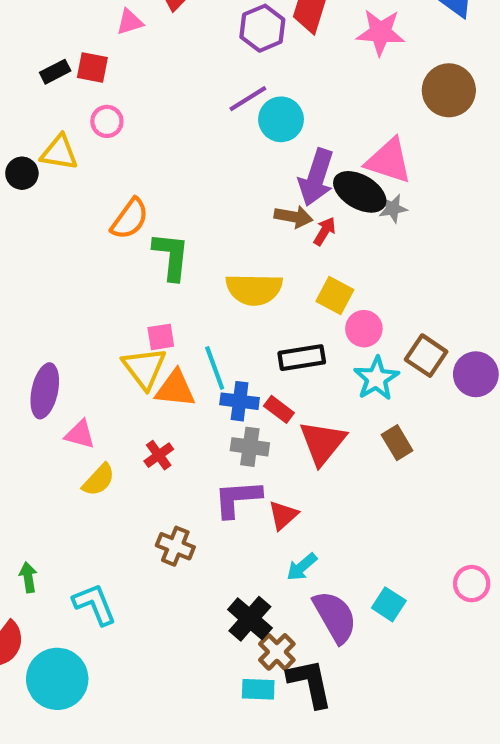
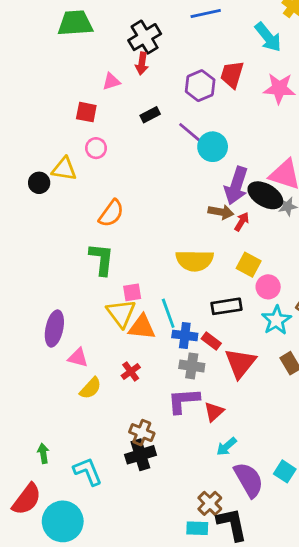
black rectangle: (55, 72) -> (150, 115), moved
purple line: (248, 99) -> (190, 133), turned 72
green L-shape: (171, 256) -> (102, 259), moved
black cross: (250, 619) -> (140, 455), moved, turned 32

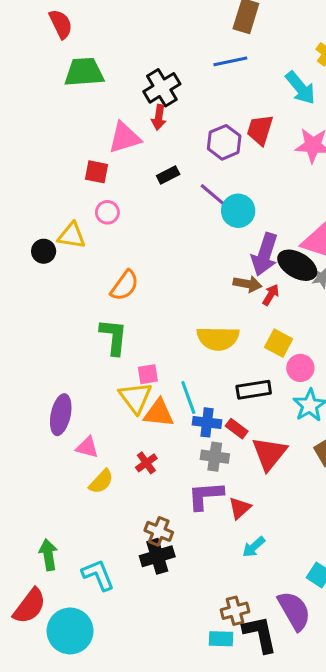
pink triangle: (111, 81) -> (125, 138), size x1.6
green arrow: (43, 453) -> (48, 555), size x1.4
purple semicircle: (249, 480) -> (294, 611), moved
brown cross: (210, 503) -> (235, 611), turned 30

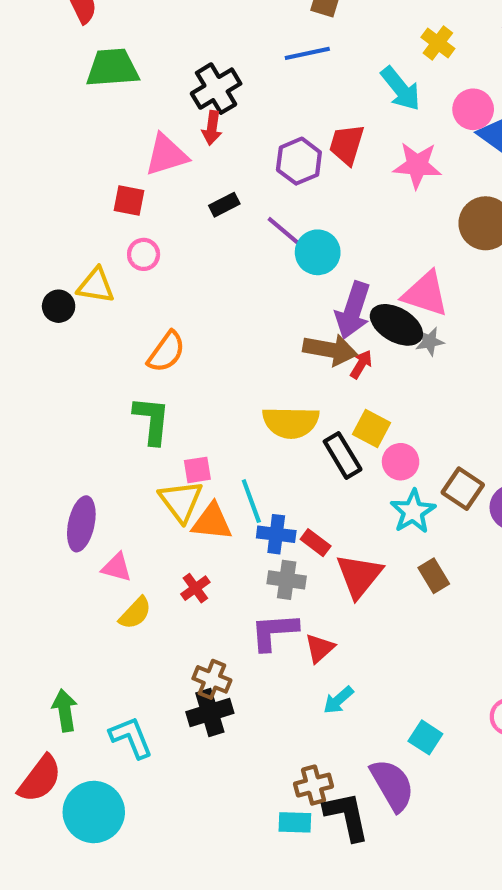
brown arrow: (247, 284) -> (330, 350), size x1.4
black rectangle: (254, 390) -> (343, 455), moved, turned 68

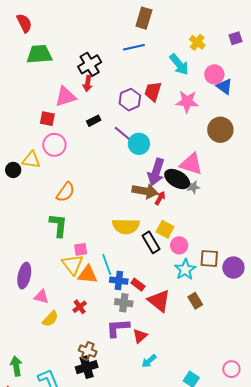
pink circle: (144, 254) -> (54, 145), size x1.5
brown square: (463, 489) -> (209, 258), turned -30
red triangle: (359, 576) -> (159, 301), turned -30

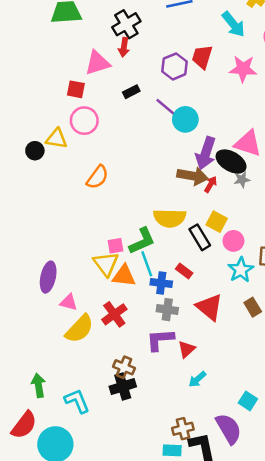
gray star: (193, 187) -> (242, 180), moved
green L-shape: (58, 225) -> (142, 241), moved, turned 60
red rectangle: (138, 285) -> (184, 271), moved
red cross: (80, 307) -> (114, 314), size x1.5
yellow semicircle: (50, 319) -> (79, 329), size x1.5

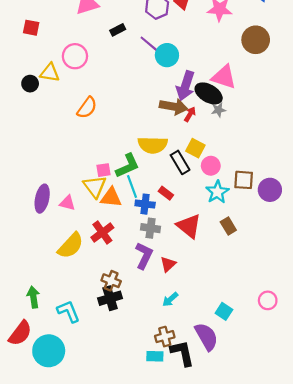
red square: (76, 89) -> (31, 28), moved
pink triangle: (69, 302) -> (67, 203), moved
purple L-shape: (160, 340) -> (144, 256), turned 120
cyan arrow: (197, 379) -> (170, 299), moved

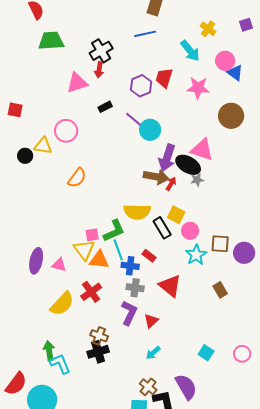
red square: (31, 28) -> (15, 110), moved
brown rectangle: (228, 226) -> (220, 290), moved
green arrow: (33, 297) -> (49, 351), moved
cyan square: (224, 311) -> (206, 353), moved
brown cross: (165, 337) -> (148, 387), turned -36

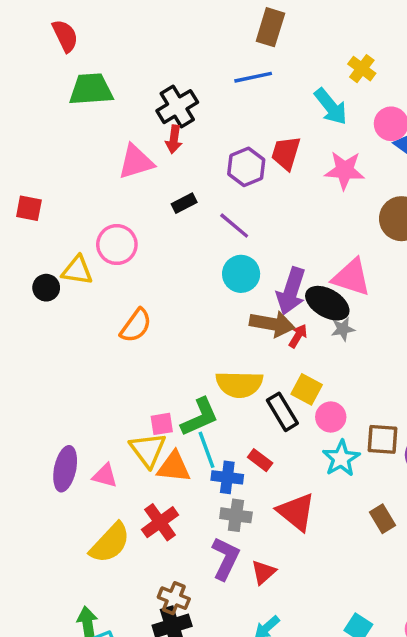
cyan circle: (150, 130) -> (241, 274), moved

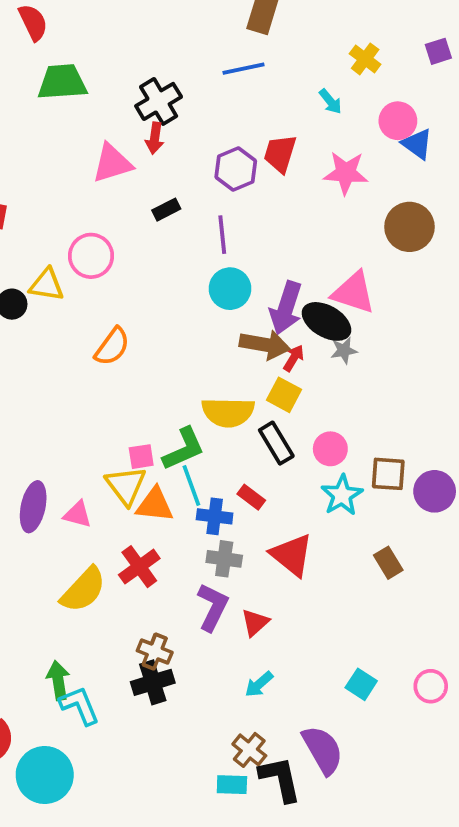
cyan arrow: (331, 107) -> (330, 101), size x0.6
purple line: (234, 226) -> (222, 235), turned 44
yellow square: (307, 389) -> (284, 395), moved

